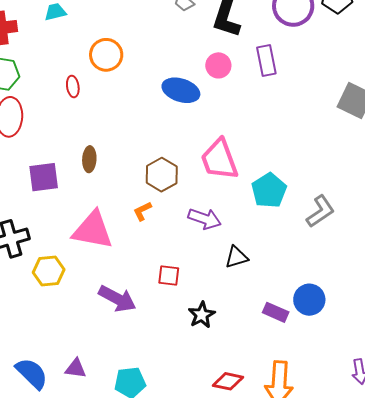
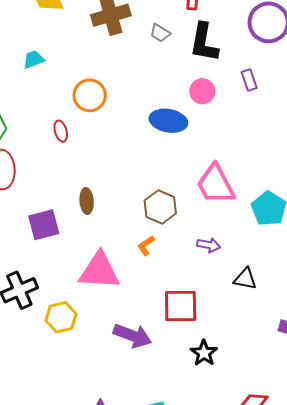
purple rectangle: (266, 60) -> (249, 80), size x0.7
purple arrow: (205, 219) -> (209, 245), size x0.7
black triangle: (236, 257) -> (245, 279), turned 35
red square: (169, 276) -> (181, 306), size x1.6
black star: (202, 315) -> (204, 353), moved

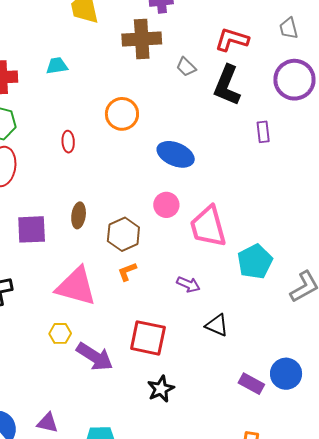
pink circle: (202, 91) -> (166, 205), moved
orange circle: (90, 95) -> (122, 114), moved
brown hexagon: (160, 207) -> (123, 234), moved
yellow hexagon: (61, 317) -> (60, 333), moved, size x0.7

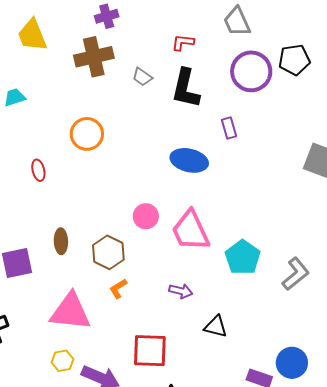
gray trapezoid: (289, 28) -> (237, 22), size x1.4
red L-shape: (232, 40) -> (183, 42), size x0.7
blue ellipse: (176, 154) -> (189, 160), moved

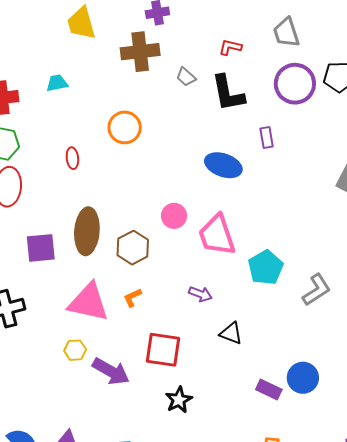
black L-shape: (186, 88) -> (228, 93), turned -30
brown ellipse: (61, 241) -> (87, 231), size x1.8
orange L-shape: (118, 289) -> (132, 298), moved

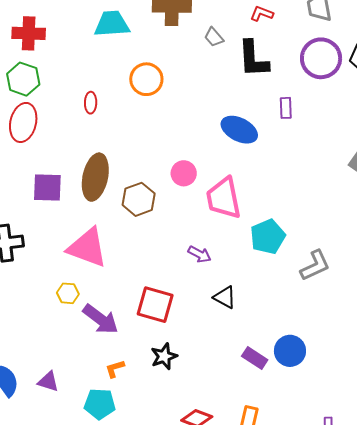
cyan trapezoid: (57, 83) -> (112, 24), moved, size x1.6
orange L-shape: (132, 298) -> (115, 369), moved

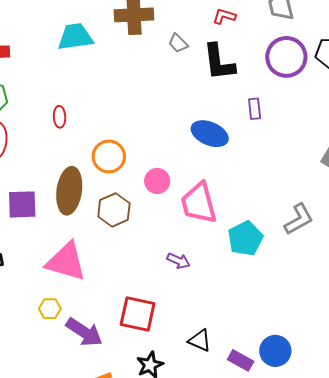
orange circle: (146, 79) -> (109, 156), moved
gray L-shape: (315, 266) -> (299, 219), moved
black triangle: (225, 297) -> (200, 340), moved

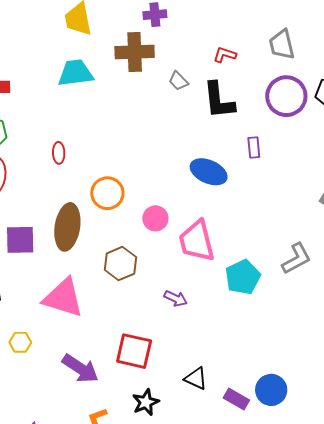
brown hexagon: (114, 210) -> (120, 264), moved
yellow hexagon: (50, 309) -> (20, 342), moved

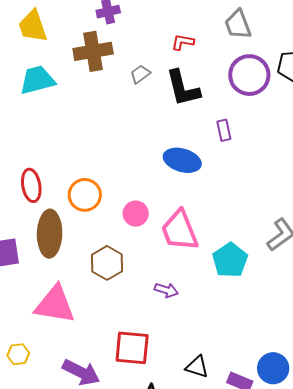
gray trapezoid: (178, 81) -> (140, 74), turned 105
red ellipse: (59, 153) -> (31, 185), moved, size x1.5

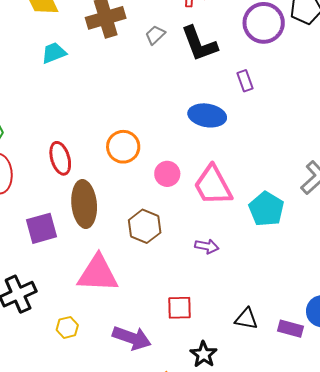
cyan trapezoid: (37, 80) -> (54, 53), size x0.7
orange circle: (85, 195) -> (123, 147), moved
red square: (132, 348) -> (180, 308), size x0.7

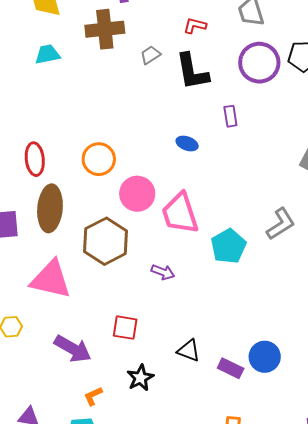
blue ellipse: (207, 115) -> (187, 144), size x0.6
pink circle: (167, 174) -> (137, 194), size x1.4
brown hexagon: (145, 226) -> (105, 241), size x1.4

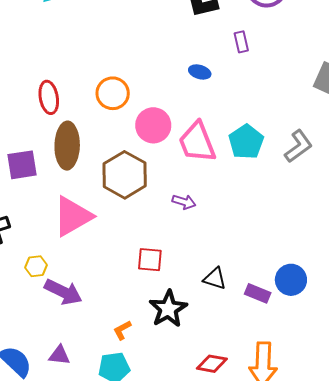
cyan pentagon: (228, 246) -> (246, 142), moved
pink triangle: (51, 279) -> (73, 216), turned -39
purple arrow: (73, 349) -> (63, 292), moved
black star: (140, 378) -> (168, 309), size x1.4

